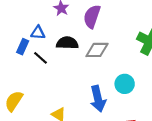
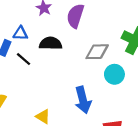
gray diamond: (97, 50) -> (97, 52), moved
cyan circle: (125, 84) -> (114, 74), moved

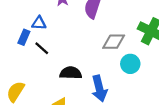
black semicircle: (51, 43) -> (71, 73), moved

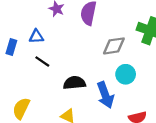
blue rectangle: (24, 37) -> (11, 47), moved
cyan circle: (130, 64) -> (126, 74), moved

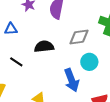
black line: (42, 61) -> (16, 62), moved
black semicircle: (74, 83) -> (44, 46), moved

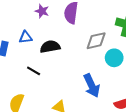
black semicircle: (44, 46) -> (50, 47), moved
cyan circle: (89, 62) -> (114, 58), moved

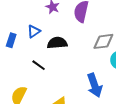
blue triangle: (26, 37) -> (34, 31), turned -32

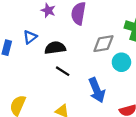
black line: (39, 65) -> (63, 71), moved

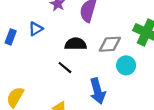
black semicircle: (55, 48) -> (76, 44), moved

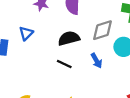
blue arrow: (98, 91) -> (96, 61), moved, size x0.6

